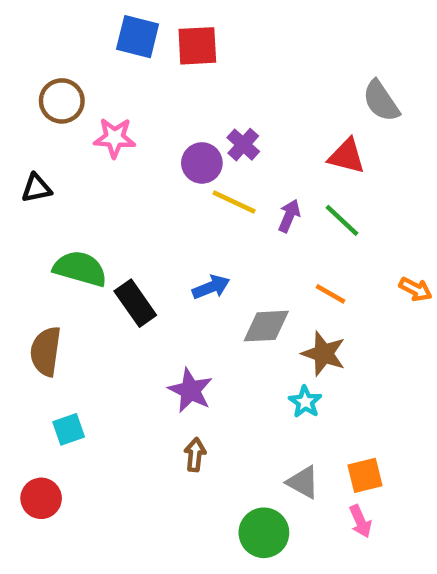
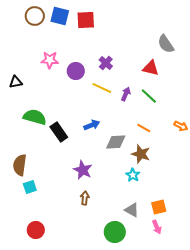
brown circle: (62, 101) -> (35, 16), moved
purple circle: (202, 163) -> (76, 71), moved
brown semicircle: (46, 351) -> (20, 165), moved
red circle: (41, 498) -> (36, 230), moved

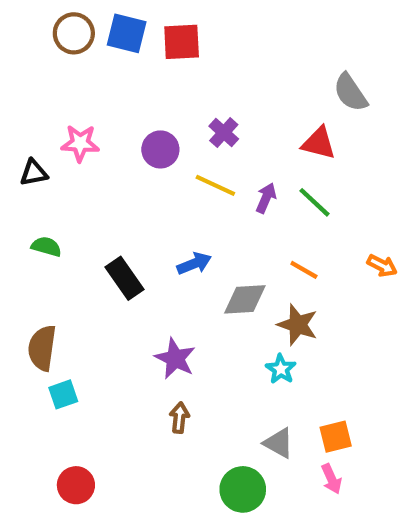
pink star: (50, 60) -> (80, 143), moved
green semicircle: (35, 117) -> (46, 247), moved, size x0.6

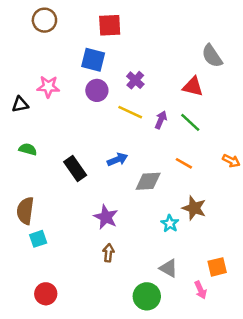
blue square: (127, 33) -> (93, 60), moved
brown star: (298, 325) -> (194, 208), moved
orange square: (336, 437) -> (217, 267), moved

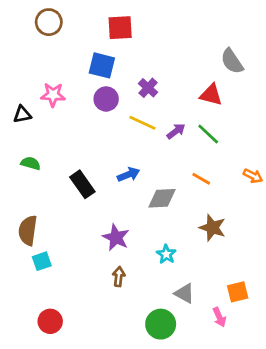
purple arrow: (161, 120) -> (176, 131), turned 30
cyan star: (170, 223) -> (166, 254), moved

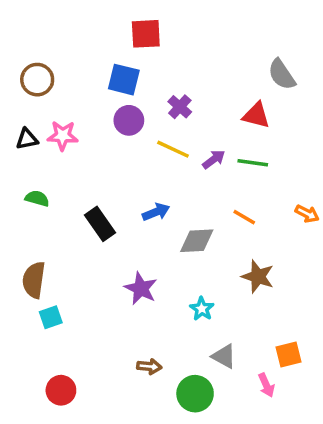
brown circle: (49, 22) -> (37, 80), moved
pink star: (53, 95) -> (63, 136), moved
green line: (208, 134) -> (253, 163), turned -35
brown arrow: (119, 277) -> (149, 366), moved, turned 90

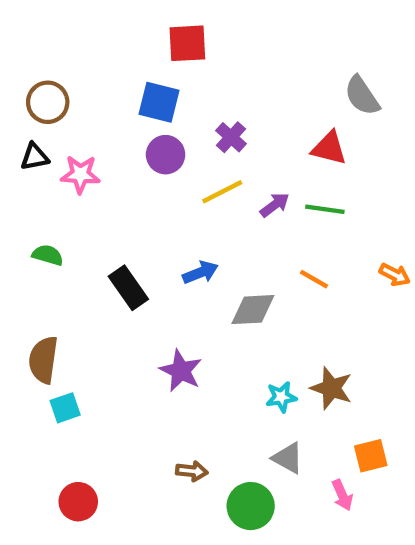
black triangle: (27, 139) -> (35, 157), moved
yellow line: (173, 149) -> (222, 192), turned -52
brown star: (258, 277) -> (331, 388), moved
cyan star: (202, 309) -> (281, 397), moved, turned 30

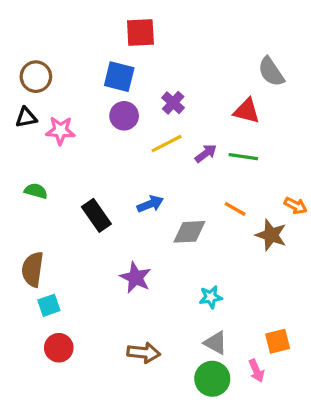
brown star: (331, 388) -> (271, 235), moved
brown arrow: (192, 471) -> (144, 353), size x1.4
red circle: (78, 502) -> (59, 348), moved
green circle: (251, 506) -> (212, 379), moved

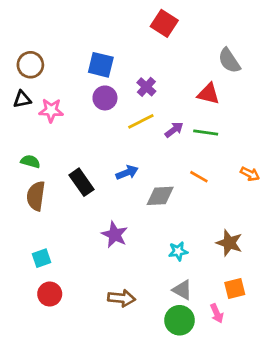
red square: (140, 33) -> (164, 23), moved, turned 36
brown star: (271, 235) -> (229, 243), moved
brown semicircle: (33, 269) -> (36, 196), moved

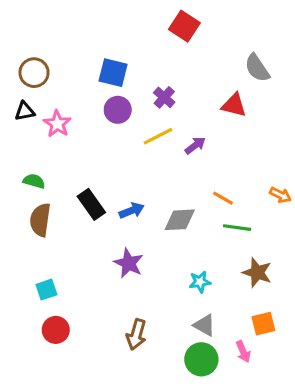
pink star: (51, 110) -> (57, 124), turned 30
green line: (206, 132) -> (237, 228), moved
blue arrow: (127, 172) -> (132, 211), moved
brown arrow: (122, 298) -> (136, 335), turned 100

